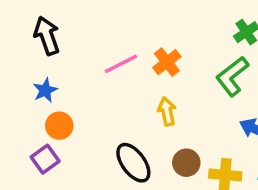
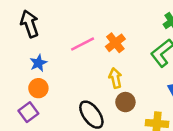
blue star: (45, 90) -> (38, 63), moved
brown circle: (186, 163) -> (125, 102), moved

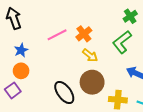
yellow arrow: (115, 78) -> (90, 55), moved, turned 140
brown circle: (125, 102) -> (92, 82), size x1.5

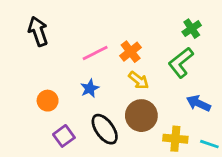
blue star: (21, 50) -> (90, 88), moved
purple square: (13, 90) -> (64, 136), moved

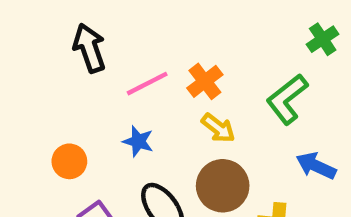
green cross: (192, 29) -> (323, 39), moved
black arrow: (38, 31) -> (89, 48), moved
blue star: (90, 88) -> (138, 141), turned -30

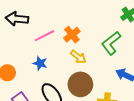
black arrow: (89, 48) -> (17, 19), turned -65

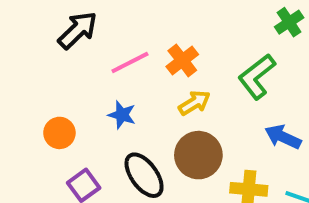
black arrow: (17, 19) -> (78, 30), turned 130
yellow arrow: (78, 57) -> (194, 103), turned -70

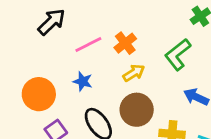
orange circle: (59, 133) -> (39, 94), size x1.5

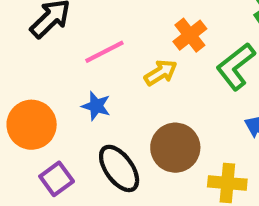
orange cross: (125, 43) -> (190, 35), moved
yellow arrow: (134, 73) -> (161, 73), moved

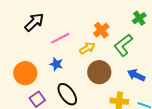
brown circle: (175, 148) -> (99, 72), moved

